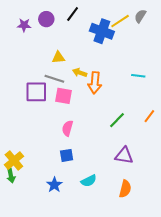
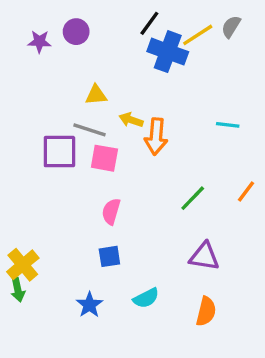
black line: (73, 14) -> (149, 23), moved

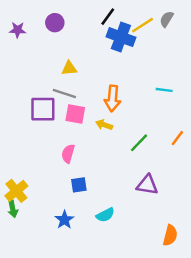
purple star: (39, 42) -> (18, 30), moved
yellow arrow: (131, 120) -> (104, 125), moved
pink semicircle: (111, 211) -> (68, 154), moved
orange semicircle: (206, 311) -> (170, 235), moved

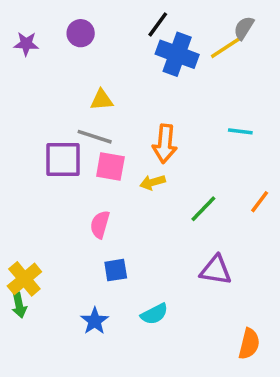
yellow line: (143, 25) -> (226, 47), moved
yellow arrow: (104, 125) -> (153, 182), turned -35

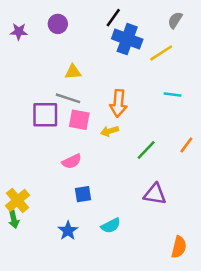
yellow line: (226, 47) -> (161, 53), moved
pink semicircle: (100, 224) -> (72, 161), turned -132

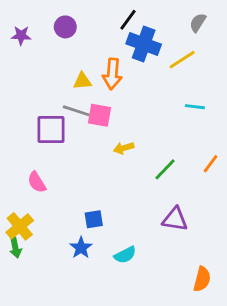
orange arrow: (118, 103) -> (112, 74), moved
pink square: (79, 120) -> (99, 115), moved
pink semicircle: (72, 161) -> (37, 182), moved, turned 84
blue star: (68, 231) -> (81, 248), moved

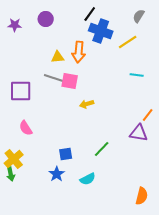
purple square: (51, 129) -> (21, 91), moved
green line: (165, 169) -> (102, 149), moved
purple triangle: (175, 219) -> (139, 133), moved

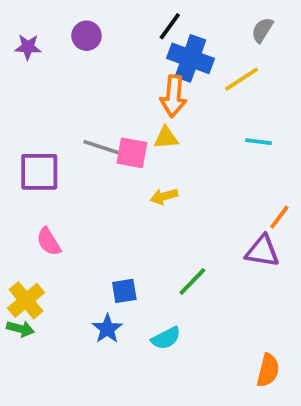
orange arrow: (79, 52) -> (173, 96), moved
yellow triangle: (58, 57) -> (166, 138), moved
green arrow: (11, 174) -> (20, 329), turned -64

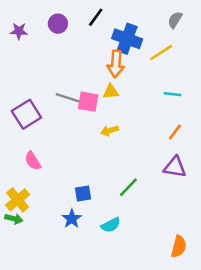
black line: (170, 26) -> (96, 17), moved
purple square: (39, 172) -> (26, 114), turned -32
orange line: (279, 217) -> (175, 132), moved

